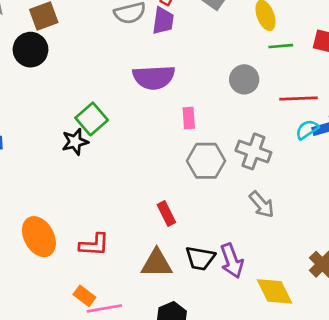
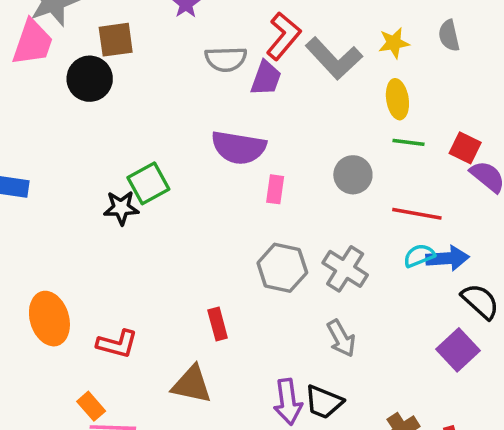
pink rectangle: (189, 118) -> (275, 189), moved
black trapezoid: (200, 258) -> (324, 402), moved

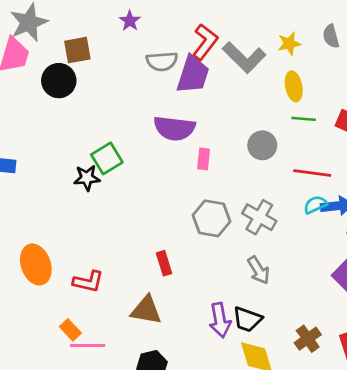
purple trapezoid: (266, 78) -> (193, 75), size x1.4

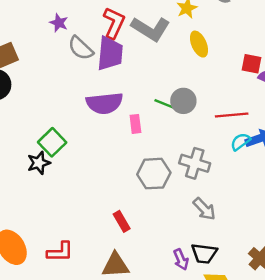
purple star: (130, 21) -> (59, 23), moved
gray semicircle: (162, 61) -> (81, 48), turned 60
green line: (304, 119) -> (165, 104), moved, turned 30
purple arrow: (220, 320) -> (181, 259), size x0.7

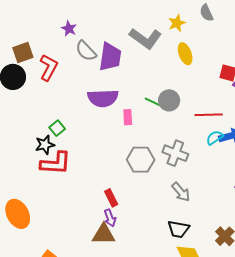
red L-shape: (114, 23) -> (49, 67), moved
green square: (52, 142) -> (57, 128), size x0.7
red L-shape: (60, 252) -> (56, 163), moved, size x1.4
purple arrow: (181, 259) -> (110, 218), moved

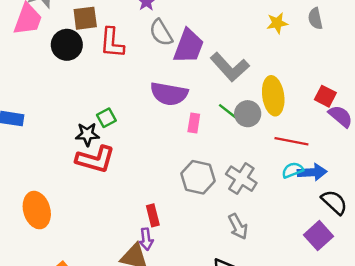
gray L-shape: (145, 38) -> (230, 67), moved
yellow ellipse: (185, 54) -> (273, 96), moved, size x1.4
red L-shape: (49, 67) -> (112, 43), turned 144

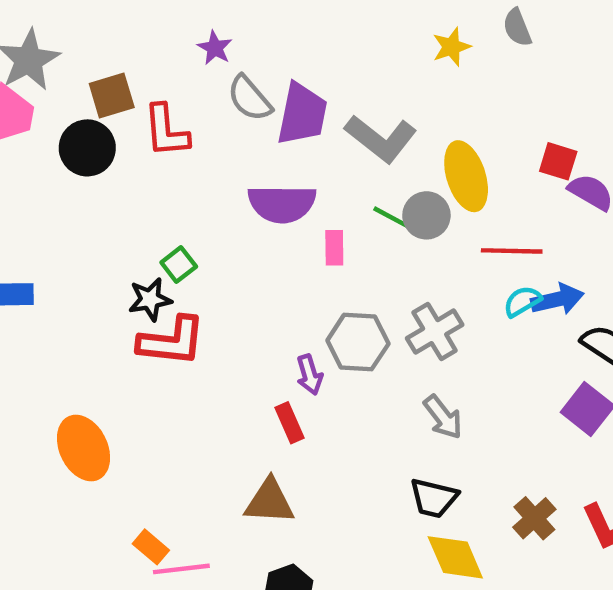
gray cross: (241, 179) -> (435, 332), turned 36
purple arrow: (146, 239) -> (310, 375), moved

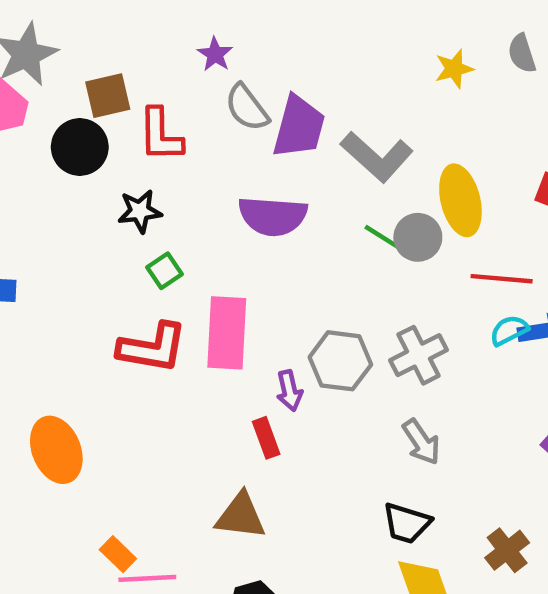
pink rectangle: (334, 248) -> (227, 333), moved, size x2.0
black star: (150, 299) -> (140, 211), moved

